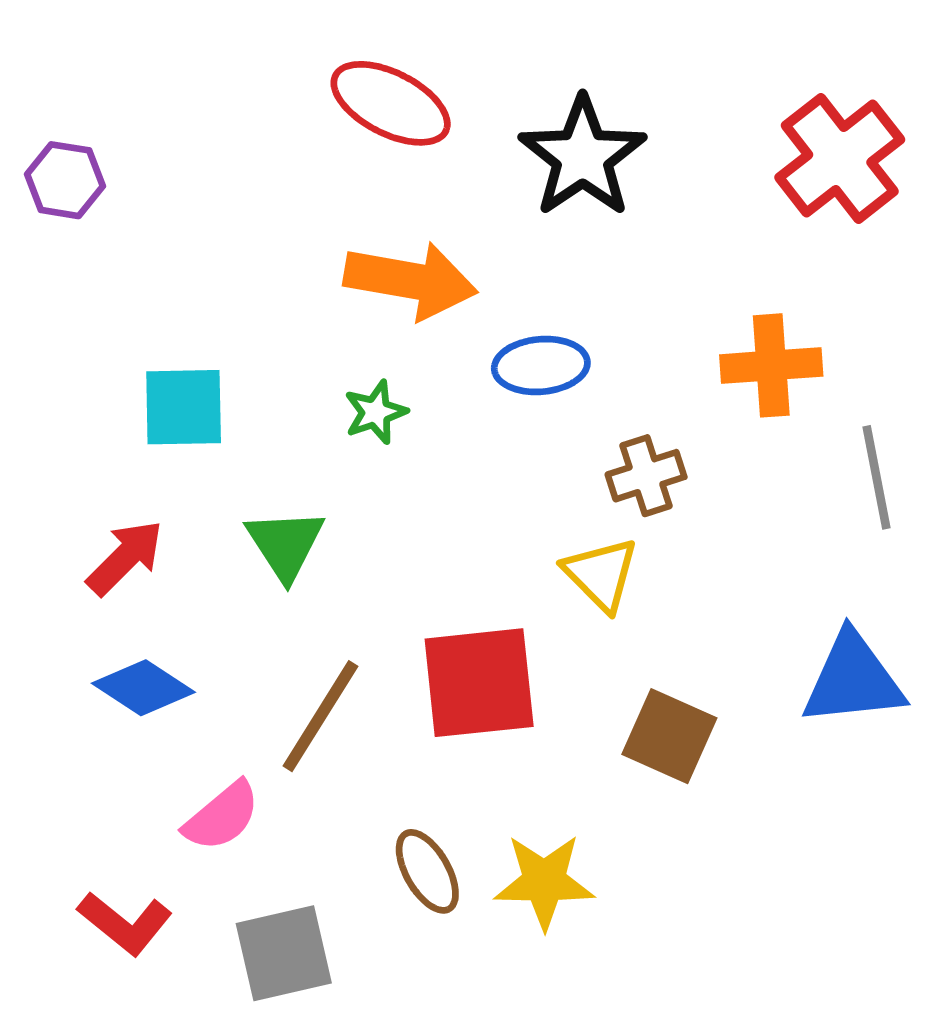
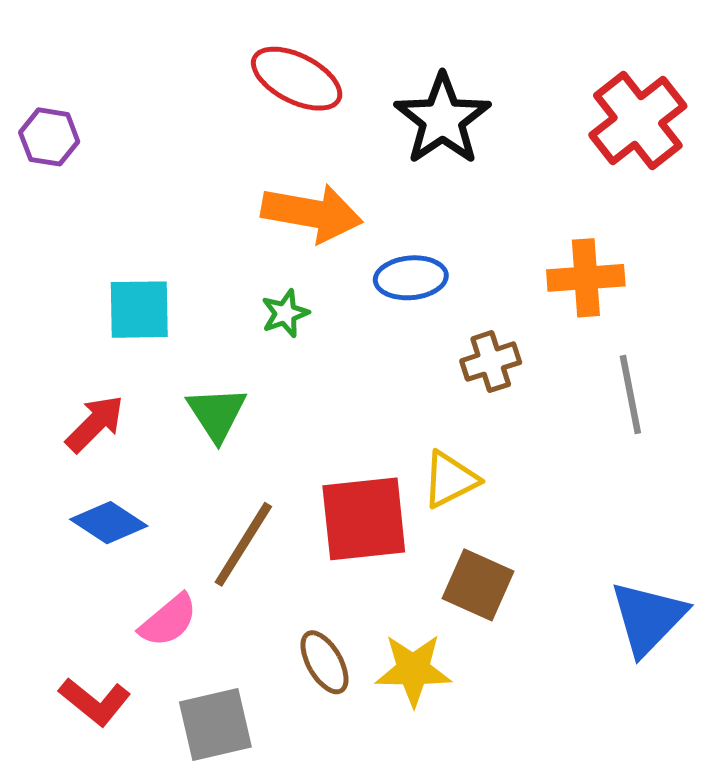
gray line: (876, 477) -> (630, 395), moved
yellow triangle: (601, 574) -> (450, 480), moved, turned 48
blue triangle: (853, 679) -> (648, 618), moved, turned -40
brown square: (669, 736) -> (478, 585), moved

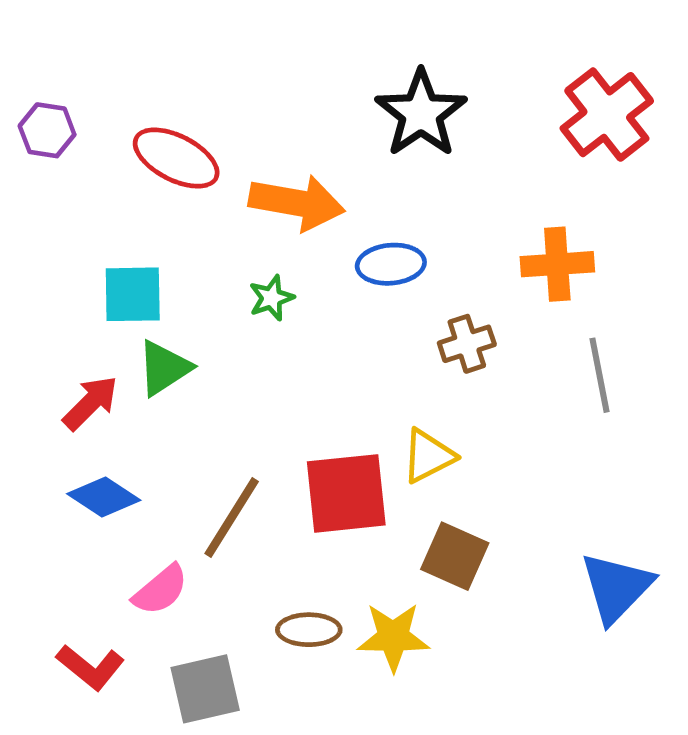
red ellipse: (297, 79) -> (176, 158), moved
green triangle: (217, 414) -> (164, 368), moved, turned 30
brown ellipse: (324, 662) -> (309, 630), turned -60

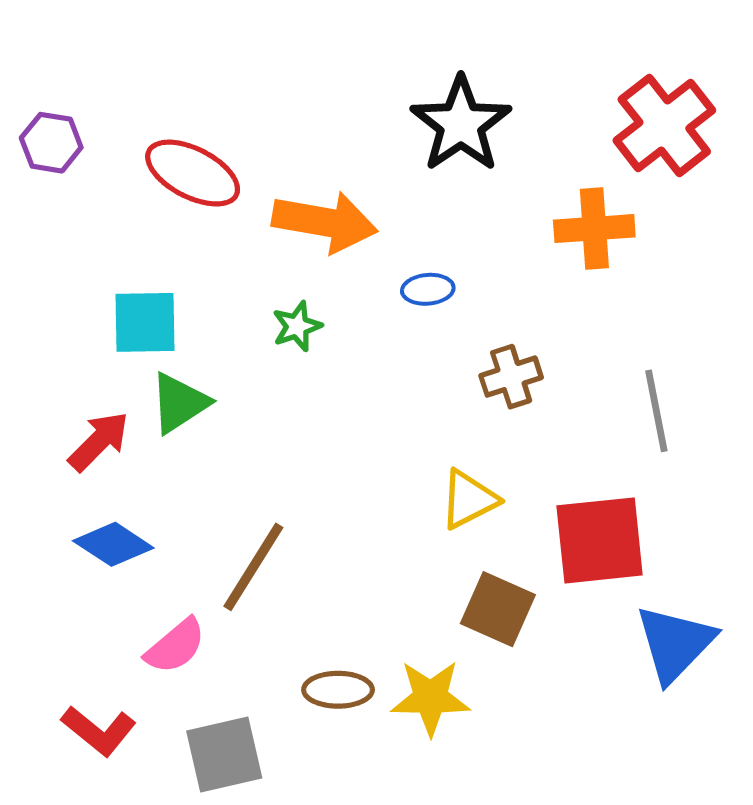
blue ellipse: (391, 264) -> (428, 289), size x0.7
orange cross: (557, 264) -> (594, 229), moved
red square: (346, 493) -> (600, 540), moved

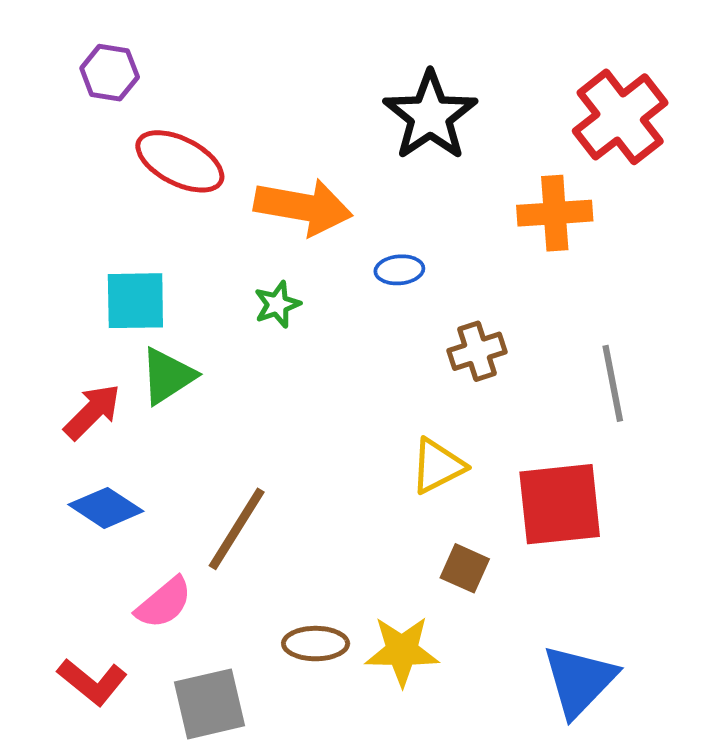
purple hexagon: (51, 143) -> (110, 73), moved
brown square: (498, 609) -> (465, 568), size x0.7
blue triangle: (675, 643) -> (579, 681), moved

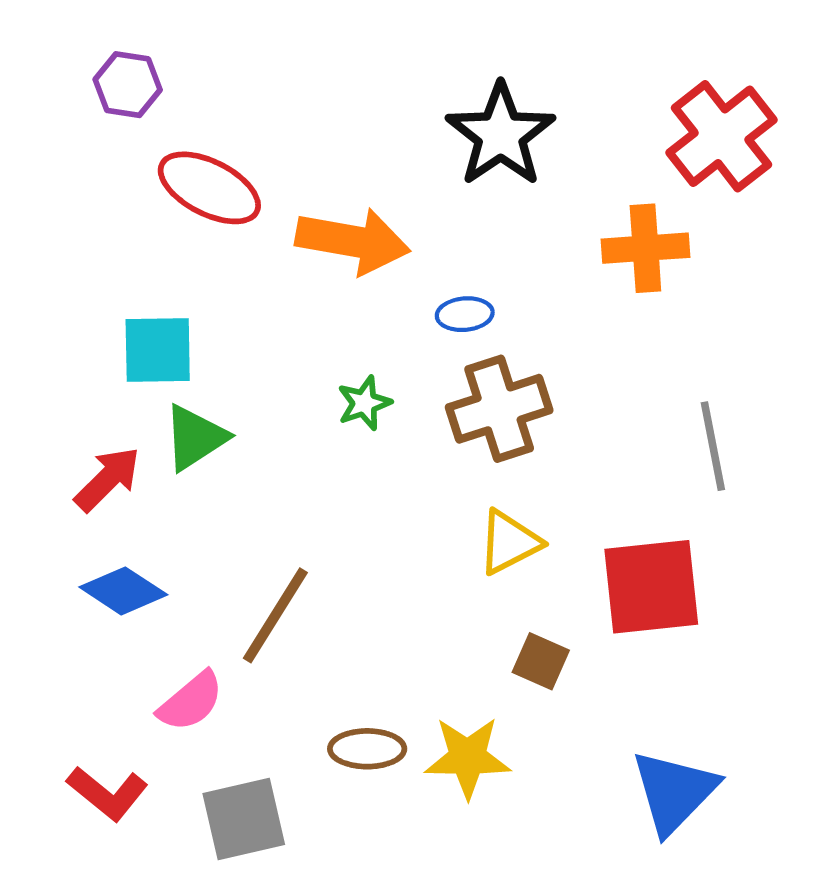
green star: (277, 304) -> (364, 403), moved
brown cross: (477, 351) -> (499, 409), moved, size x1.5

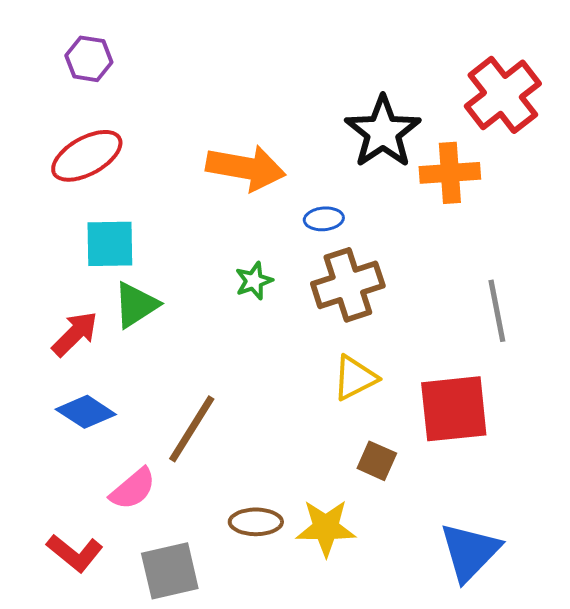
black star: (501, 135) -> (383, 132), moved
red ellipse: (209, 188) -> (87, 156), moved, turned -56

